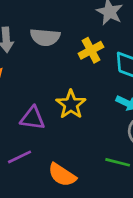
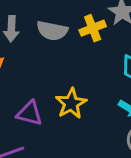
yellow cross: (91, 50) -> (93, 28), moved

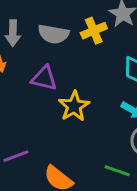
purple triangle: (30, 113) -> (44, 78), moved

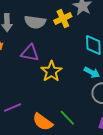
green line: (117, 171) -> (67, 118), moved, turned 30

